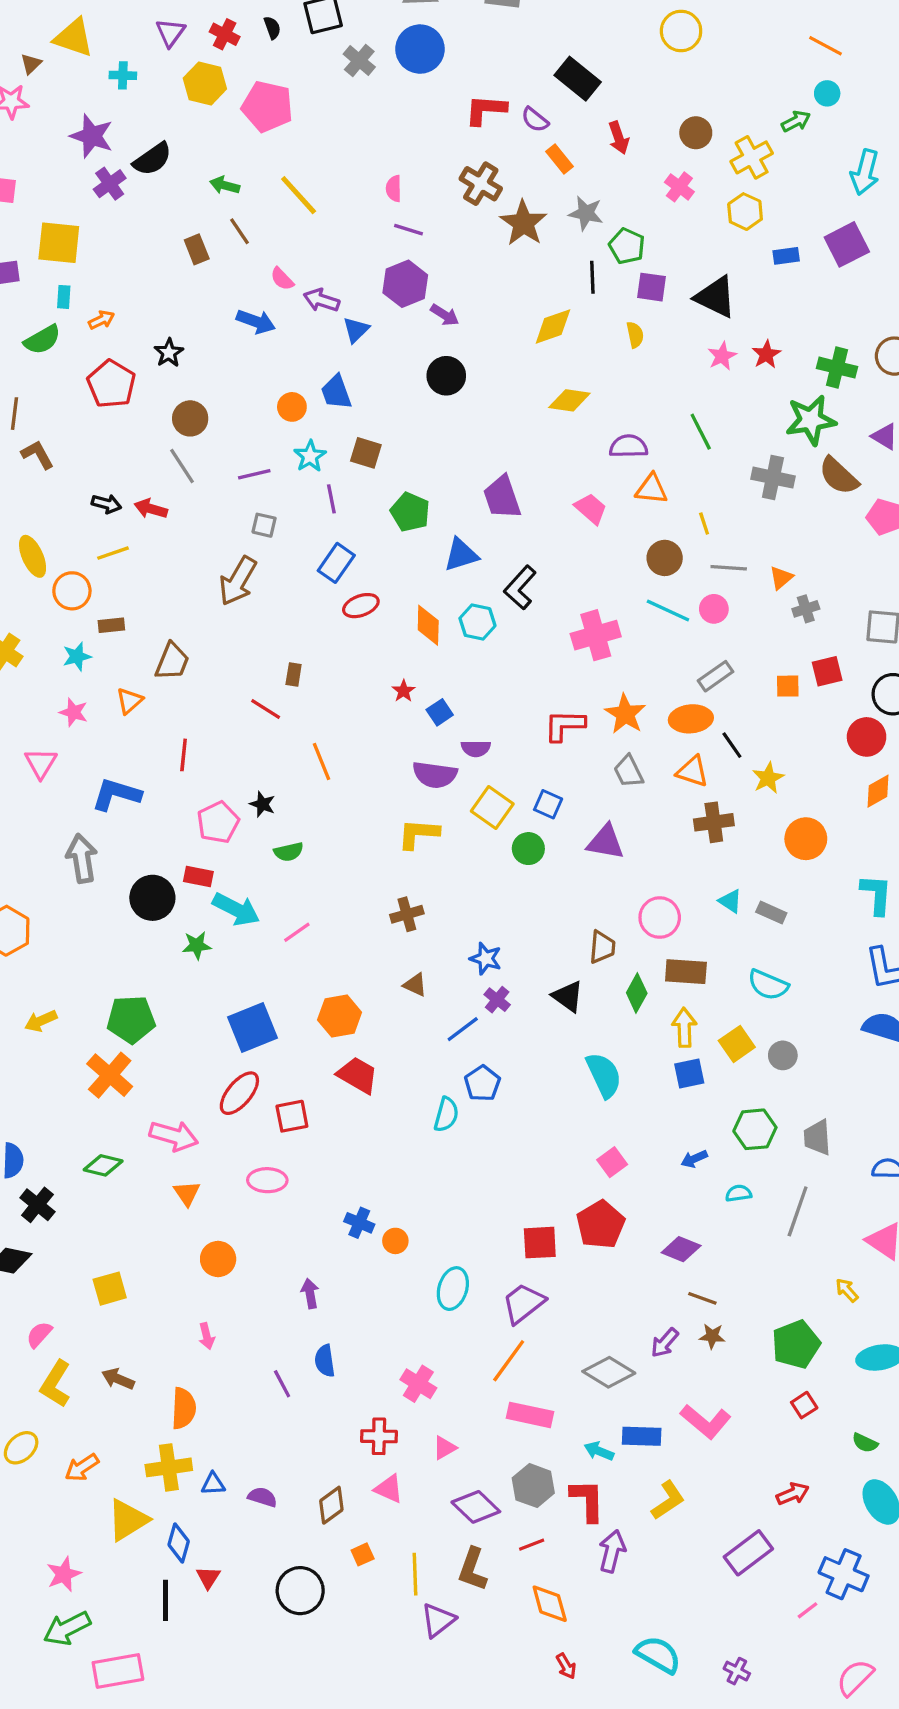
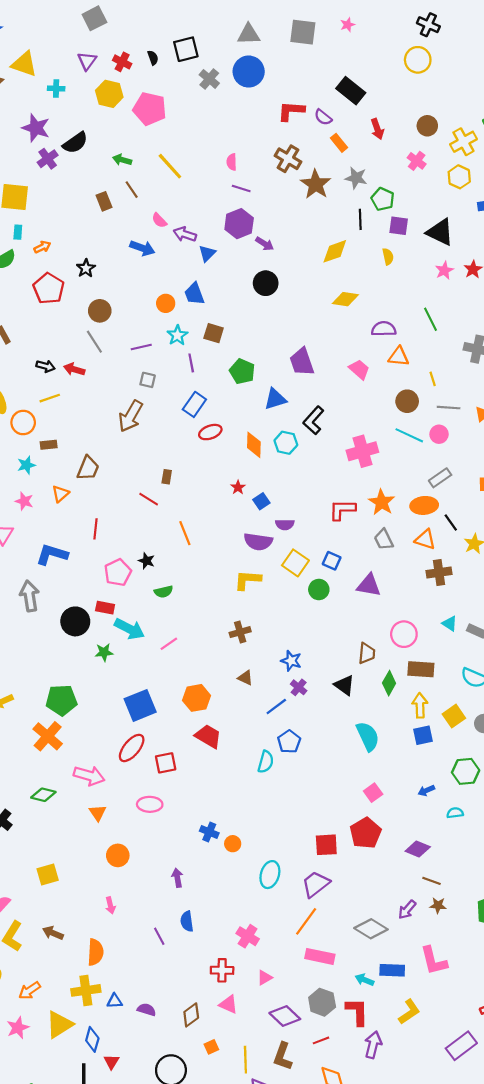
pink L-shape: (706, 1422) -> (434, 961), turned 36
pink star: (64, 1574) -> (18, 1028), moved

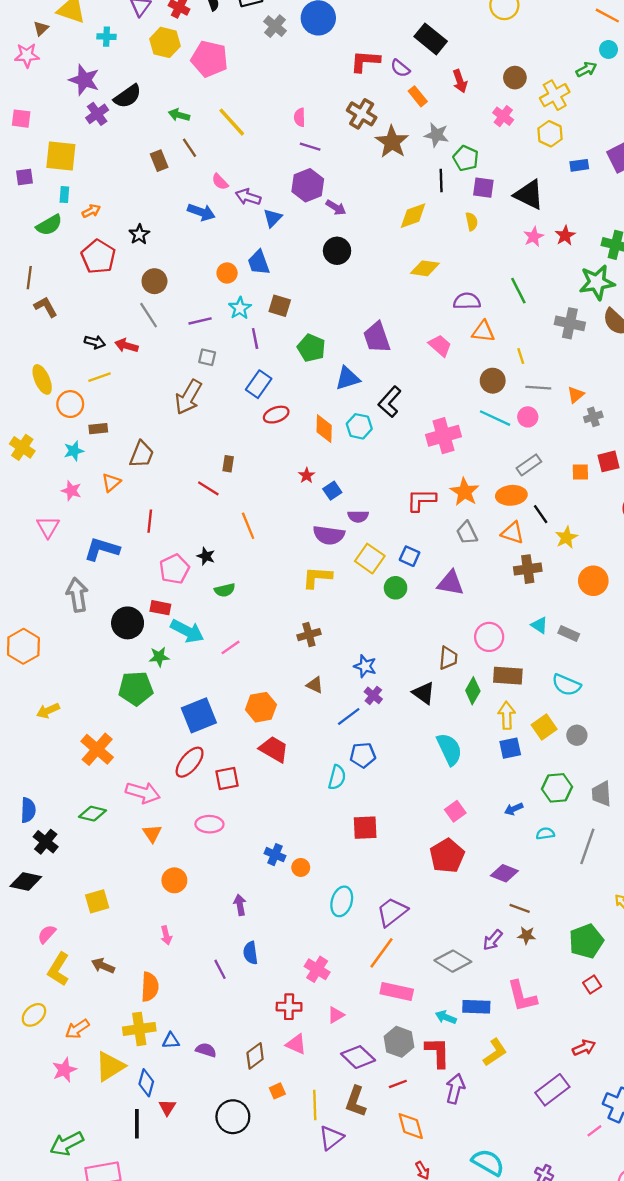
green pentagon: (61, 700) -> (136, 688), moved
blue pentagon: (289, 742) -> (363, 755), turned 30
red square: (326, 845) -> (365, 828), moved

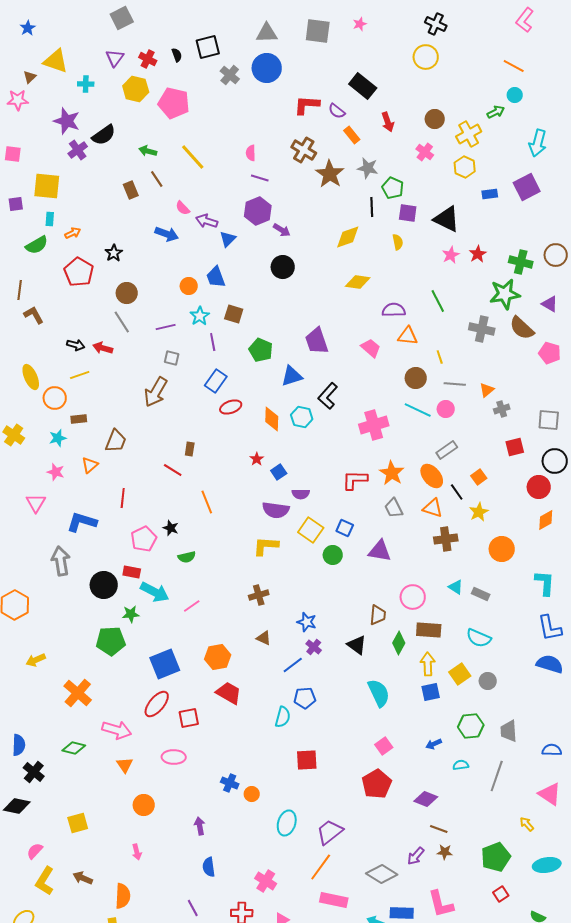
orange square: (580, 472) -> (479, 477), moved, turned -35
orange ellipse: (511, 495) -> (432, 476), turned 55
purple line: (220, 969) -> (193, 908), moved

